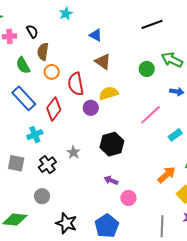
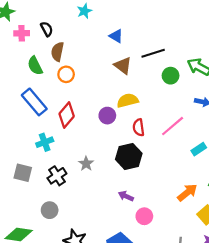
black line: (152, 24) -> (153, 53), moved
red semicircle: (76, 84) -> (139, 127), moved, size x0.7

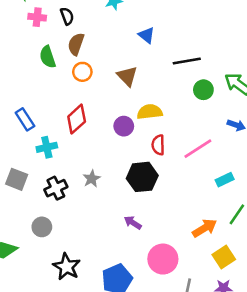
brown triangle: (123, 65) -> (127, 76), moved
blue rectangle: (34, 102) -> (25, 119), moved, size x0.7
pink circle: (144, 216) -> (163, 259), moved, size x1.5

